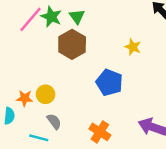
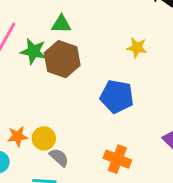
green star: (51, 17) -> (33, 51), moved
green triangle: (77, 17) -> (61, 24), turned -42
yellow circle: (46, 94) -> (44, 138), moved

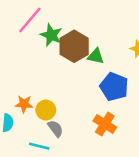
green triangle: (61, 24) -> (96, 56), moved
orange cross: (117, 159) -> (105, 124), moved

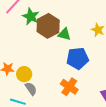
blue pentagon: (114, 87) -> (78, 58), turned -30

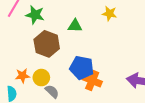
brown hexagon: (48, 26) -> (47, 44), moved
blue pentagon: (78, 58) -> (82, 68), moved, turned 30

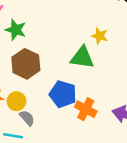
green triangle: (75, 26) -> (82, 58), moved, size x1.5
orange cross: (92, 81) -> (86, 109), moved

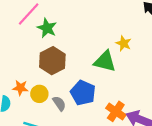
orange cross: (86, 109) -> (116, 111), moved
gray semicircle: (27, 118) -> (59, 103), moved

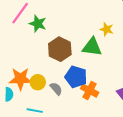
brown hexagon: (52, 61) -> (60, 49), moved
orange star: (20, 88) -> (20, 79), size x1.6
orange cross: (116, 111) -> (90, 90), moved

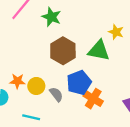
green star: (38, 24) -> (51, 17), moved
blue pentagon: (76, 77) -> (79, 83), turned 30
orange star: (20, 79) -> (17, 81), size x0.6

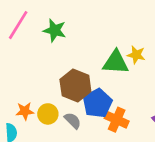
yellow star: (116, 32) -> (136, 55), moved
brown hexagon: (63, 51) -> (75, 86), moved

